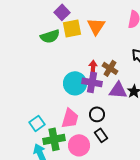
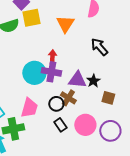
orange triangle: (96, 26) -> (65, 24), moved
brown cross: (110, 68) -> (68, 98), moved
pink circle: (79, 145) -> (85, 125), moved

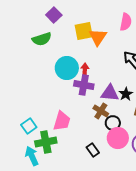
yellow square: (31, 18) -> (84, 31), moved
cyan circle: (34, 73) -> (67, 68), moved
black circle: (56, 104) -> (113, 123), moved
black rectangle: (60, 125) -> (93, 150), moved

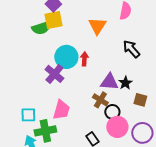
yellow square: (84, 31) -> (53, 20), moved
purple cross: (84, 85) -> (54, 74), moved, turned 30
cyan square: (29, 126) -> (28, 115), turned 35

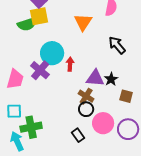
red arrow: (84, 59) -> (70, 64), moved
pink trapezoid: (61, 110) -> (15, 79), moved
black circle: (112, 112) -> (86, 109), moved

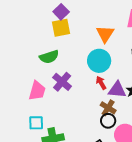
green semicircle: (27, 24) -> (49, 57), moved
cyan circle: (52, 53) -> (99, 61), moved
red arrow: (70, 64) -> (101, 83), moved, turned -32

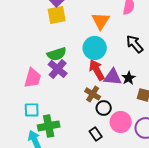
green semicircle: (49, 57) -> (57, 54), moved
red arrow: (101, 83) -> (97, 70), size x1.5
brown cross: (108, 108) -> (93, 94), moved

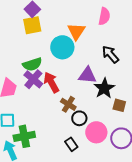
cyan circle: (95, 48) -> (62, 47), moved
red arrow: (97, 70) -> (51, 82), moved
purple triangle: (113, 77) -> (87, 75), moved
black star: (129, 78) -> (104, 88), size x1.5

